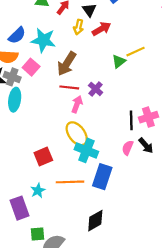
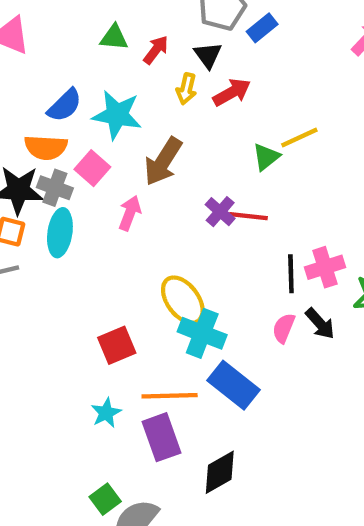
red line: (69, 87) -> (248, 216), moved
pink arrow: (77, 104) -> (130, 213), moved
blue rectangle: (102, 177) -> (234, 385), turned -70
purple rectangle: (19, 208) -> (161, 437), moved
green square: (37, 234) -> (105, 499), turned -32

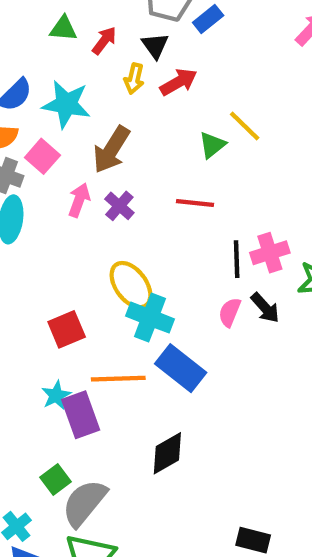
yellow line: (299, 137) -> (245, 126), turned 69
purple cross: (220, 212) -> (119, 206), moved
purple rectangle: (161, 437) -> (81, 415), moved

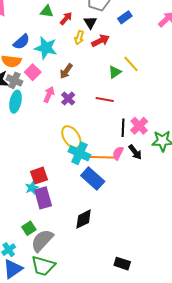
blue rectangle: (208, 19) -> (125, 17), moved
brown arrow: (111, 150) -> (66, 71), size x0.7
pink cross: (270, 253) -> (139, 126), turned -30
red square: (67, 329) -> (39, 176), moved
orange line: (118, 379) -> (102, 157), moved

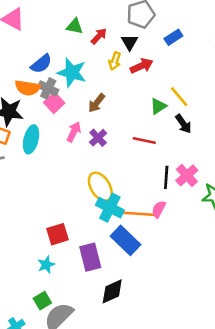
gray cross: (14, 80) -> (48, 88), moved
black arrow: (135, 152) -> (183, 124), moved
cyan star: (32, 188) -> (46, 265), moved
purple rectangle: (43, 198) -> (90, 257), moved

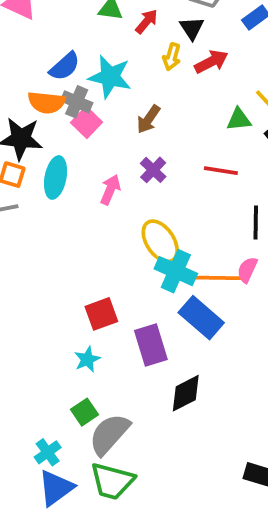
green triangle: (158, 106) -> (239, 119), turned 30
pink arrow: (74, 132) -> (110, 190), moved

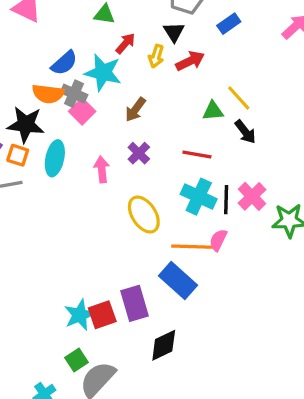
red arrow: (147, 21) -> (125, 43), moved
pink arrow: (110, 190) -> (102, 169), turned -30
cyan cross: (176, 271) -> (199, 197), moved
red square: (101, 314) -> (102, 315), moved
cyan star: (87, 359) -> (80, 315), size x1.4

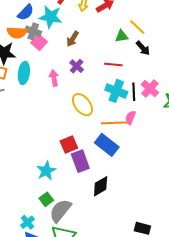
red square: (102, 315) -> (69, 144), moved

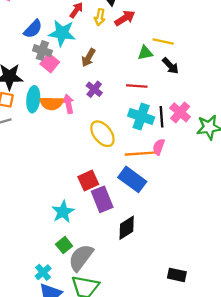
yellow line: (137, 27) -> (163, 41), turned -30
orange semicircle: (17, 33) -> (52, 103), moved

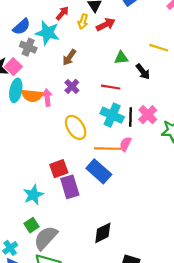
yellow line: (163, 41) -> (159, 48), moved
pink square: (50, 63) -> (13, 67), moved
black diamond: (127, 228) -> (103, 233), moved

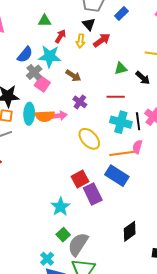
gray cross: (28, 47) -> (34, 72), turned 35
brown arrow: (69, 57) -> (73, 76), turned -84
pink square: (13, 67) -> (42, 84), moved
pink arrow: (47, 98) -> (59, 116), turned 98

